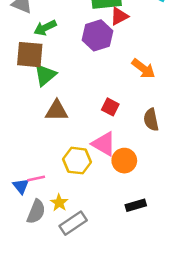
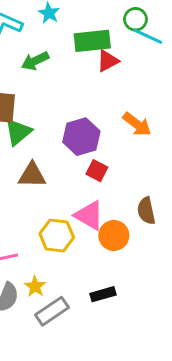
green arrow: (45, 28) -> (35, 61), moved
purple hexagon: (97, 35) -> (81, 137), moved
brown semicircle: (151, 120) -> (146, 211), moved
black rectangle: (136, 205) -> (103, 294), moved

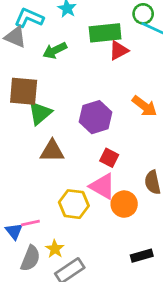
red square: (97, 171) -> (109, 158), moved
black rectangle: (103, 294) -> (142, 256), moved

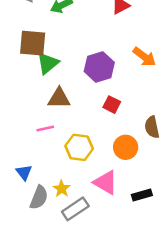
pink triangle: (102, 186) -> (105, 182), moved
pink line: (30, 223) -> (45, 128), moved

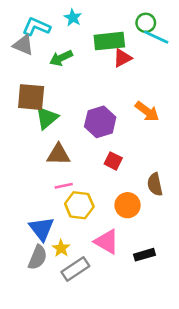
pink line: (45, 128) -> (64, 186), moved
blue triangle: (24, 172) -> (42, 229), moved, size x1.5

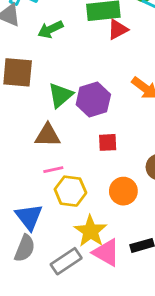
green triangle: (47, 118) -> (60, 95), moved
red square: (113, 161) -> (108, 142), turned -30
pink triangle: (107, 242) -> (106, 253), moved
yellow star: (61, 248) -> (90, 231), moved, size x1.6

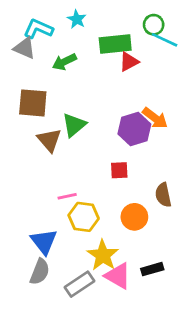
purple hexagon: (93, 100) -> (134, 129), moved
brown triangle: (48, 135) -> (49, 140), moved, turned 48

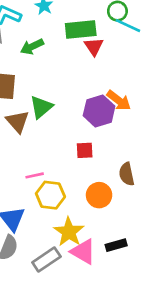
red triangle: (129, 62) -> (94, 47), turned -36

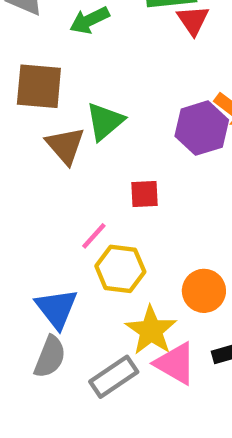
red square: (85, 150) -> (145, 194), moved
pink line: (35, 175) -> (94, 236), turned -36
orange circle: (99, 195) -> (204, 291), moved

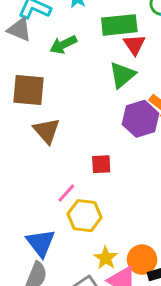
green triangle: (105, 121) -> (122, 75), moved
orange circle: (204, 291) -> (142, 260), moved
yellow star: (151, 330) -> (106, 258), size x0.7

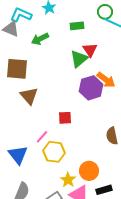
green rectangle: (119, 25) -> (77, 26), size x0.6
red triangle: (134, 45) -> (90, 50), moved
blue triangle: (41, 243) -> (18, 155), moved
orange circle: (142, 260) -> (89, 171), moved

